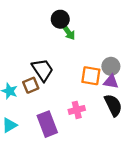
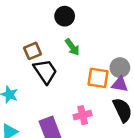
green arrow: (68, 32) -> (72, 47), moved
brown square: (31, 85) -> (32, 51), moved

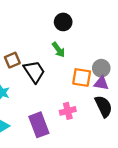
black circle: (65, 16) -> (63, 22), moved
brown square: (32, 51) -> (12, 60), moved

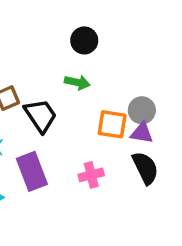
green arrow: (59, 50) -> (77, 82), turned -42
purple rectangle: (39, 125) -> (32, 171), moved

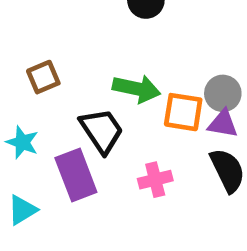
green arrow: (77, 82) -> (137, 89), moved, size x1.4
black trapezoid: (41, 116) -> (102, 131), moved

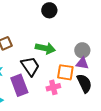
orange square: (183, 112) -> (65, 72), moved

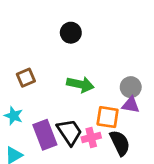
black circle: (49, 10) -> (71, 33), moved
black trapezoid: (30, 66) -> (69, 132), moved
black semicircle: (84, 83) -> (120, 143), moved

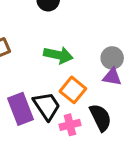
orange square: (108, 117) -> (73, 90), moved, turned 30
pink cross: (91, 138) -> (70, 125), moved

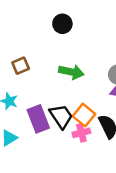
orange square: (73, 90) -> (84, 115), moved

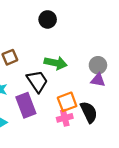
orange square: (84, 115) -> (67, 102), turned 30
black trapezoid: (61, 116) -> (37, 81), moved

